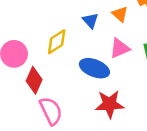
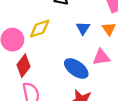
yellow diamond: (57, 42) -> (40, 29), moved

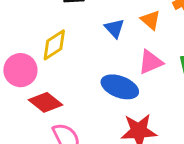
red diamond: (23, 66) -> (45, 102), turned -75

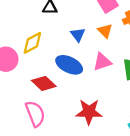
blue ellipse: (120, 87) -> (69, 65), moved
red diamond: (45, 102) -> (44, 83), moved

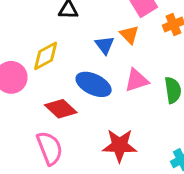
orange triangle: (105, 31) -> (129, 35), moved

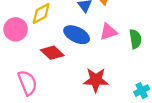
pink semicircle: (50, 148) -> (27, 83), moved

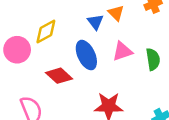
blue ellipse: (77, 35) -> (86, 55), turned 40

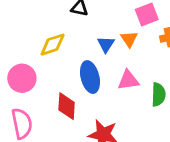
pink circle: (17, 50) -> (22, 78), moved
red diamond: (59, 76) -> (67, 106), moved, turned 40

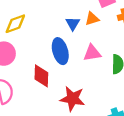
orange triangle: (129, 39) -> (92, 19), turned 48
yellow diamond: (53, 45) -> (15, 24), moved

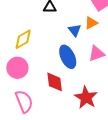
red star: (72, 99) -> (86, 98), turned 30

